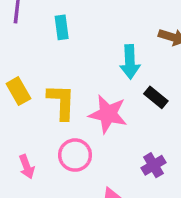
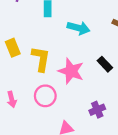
cyan arrow: (130, 62) -> (79, 28), moved, turned -80

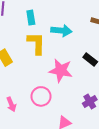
yellow L-shape: (41, 59) -> (36, 43), moved

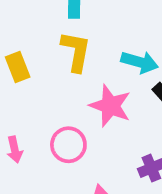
cyan arrow: (61, 31) -> (140, 62), moved

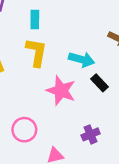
pink circle: (68, 145) -> (24, 130), moved

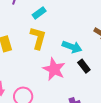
cyan rectangle: (35, 20) -> (39, 13), turned 48

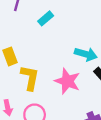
yellow L-shape: (38, 38) -> (30, 78), moved

